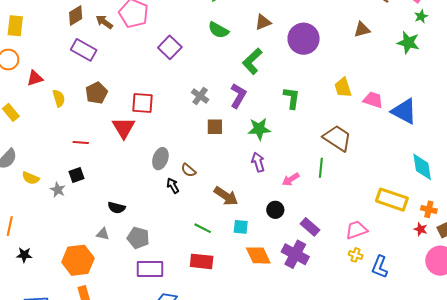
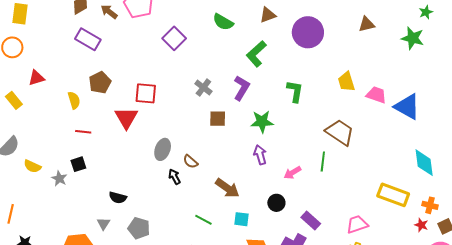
red triangle: (35, 78) -> (36, 78), moved
yellow semicircle: (59, 98) -> (74, 100), moved
gray triangle: (103, 234) -> (103, 224), turned 48

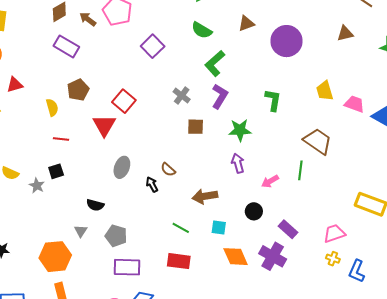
green L-shape: (256, 54) -> (215, 63), moved
red square: (146, 93) -> (124, 101), turned 35
gray ellipse: (163, 149) -> (122, 167), moved
brown arrow: (227, 188) -> (205, 196), turned 135

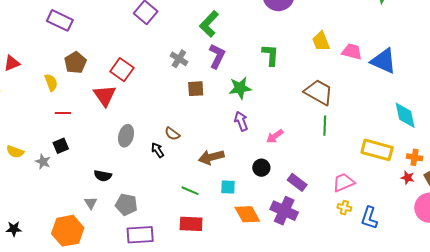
green line: (300, 170) -> (325, 126), moved

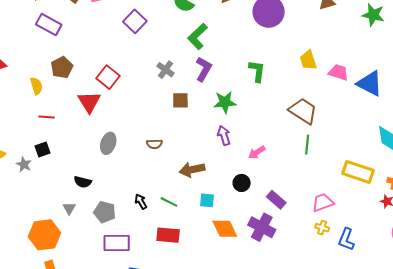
brown semicircle: (172, 134) -> (154, 144), turned -42
black arrow: (158, 150) -> (141, 202), moved

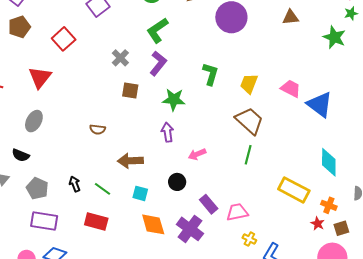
yellow trapezoid: (308, 60) -> (249, 84), moved, turned 30
brown pentagon: (62, 67) -> (19, 27), moved
red square: (108, 77) -> (64, 39), moved
gray ellipse: (108, 143) -> (34, 121), moved
pink trapezoid: (323, 202) -> (237, 212), moved

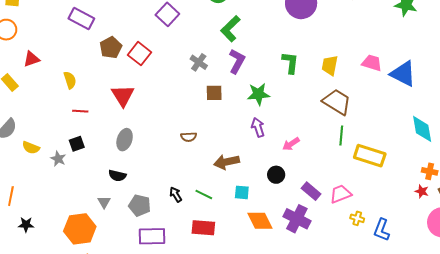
brown pentagon: (19, 27) -> (111, 48), moved
yellow rectangle: (294, 190) -> (370, 156), moved

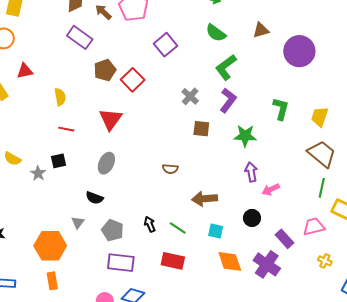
purple arrow: (258, 127) -> (251, 172), moved
pink trapezoid: (341, 194) -> (314, 227), moved
yellow cross: (357, 218) -> (325, 261), moved

